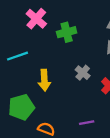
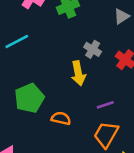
yellow arrow: (44, 80) -> (78, 73), moved

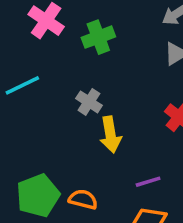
gray cross: (93, 49) -> (89, 102), moved
green pentagon: (29, 98) -> (38, 195), moved

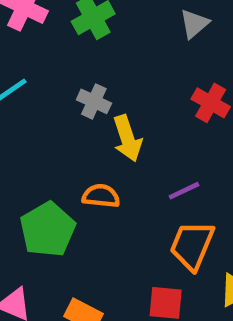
orange semicircle: (83, 199) -> (101, 196), moved

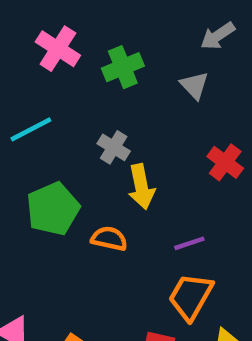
gray triangle: (194, 24) -> (194, 85), moved, turned -40
green pentagon: (48, 229) -> (53, 209), moved

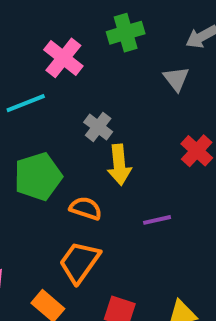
pink cross: (58, 49) -> (63, 58), moved
green cross: (123, 67) -> (126, 33), moved
orange trapezoid: (191, 297) -> (79, 262), moved

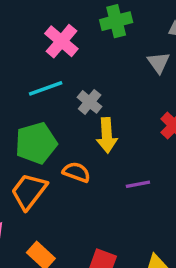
cyan line: (26, 103) -> (46, 88), moved
orange trapezoid: (79, 262) -> (29, 191), moved

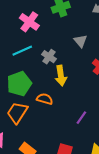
gray triangle: (159, 63) -> (81, 41), moved
purple line: (138, 184) -> (81, 118), moved, turned -40

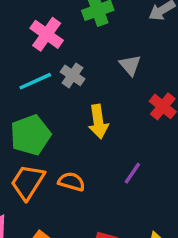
gray cross: (49, 57) -> (73, 75), moved
orange semicircle: (45, 99) -> (71, 182), moved
purple line: (81, 118) -> (132, 173), moved

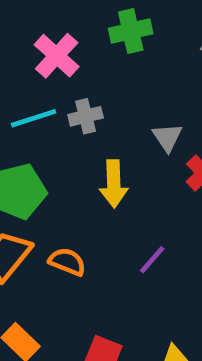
gray triangle: (130, 65) -> (167, 137), moved
gray cross: (73, 75) -> (86, 116), turned 35

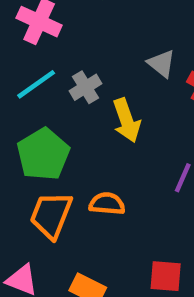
gray cross: (86, 116) -> (85, 87), moved

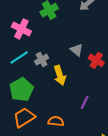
orange semicircle: (107, 204) -> (56, 121), moved
orange trapezoid: (51, 215) -> (24, 117), turned 35

